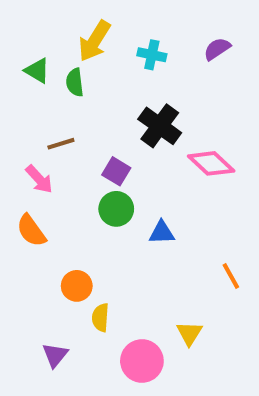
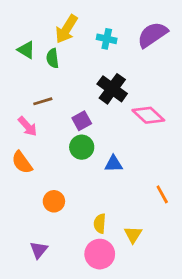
purple semicircle: (217, 49) -> (152, 35), size x1.6
purple square: (116, 171) -> (82, 121), turned 30
yellow semicircle: (100, 318) -> (100, 224), moved

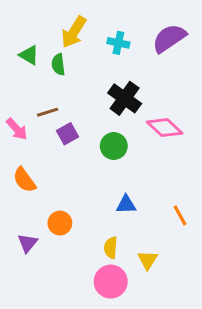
purple square: (82, 121) -> (68, 134), moved
pink arrow: (28, 126) -> (17, 129), moved
green circle: (82, 147) -> (114, 146), moved
blue triangle: (114, 164) -> (126, 205), moved
purple triangle: (39, 250) -> (28, 243), moved

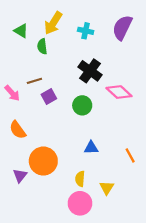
purple semicircle: (169, 38) -> (122, 28), turned -30
green triangle: (29, 55) -> (21, 31), moved
orange circle: (60, 223) -> (43, 161), size x1.6

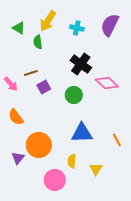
blue triangle: (91, 148) -> (82, 133), size x1.6
pink circle: (80, 203) -> (55, 180), moved

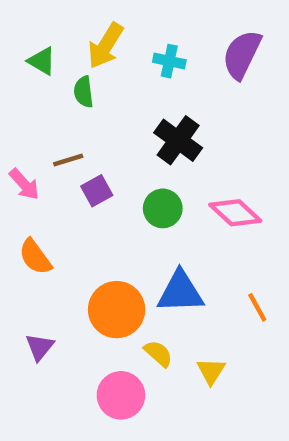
pink diamond: (107, 83) -> (235, 213), moved
orange circle: (39, 145) -> (117, 310), moved
yellow semicircle: (72, 161) -> (158, 354), turned 128

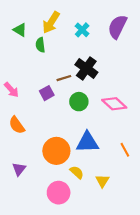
cyan cross: (169, 61) -> (82, 30), turned 32
brown line: (68, 160) -> (64, 78), moved

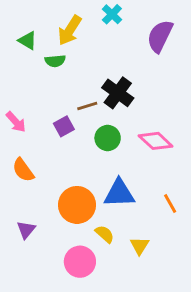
cyan cross: (82, 30) -> (112, 14), moved
green semicircle: (40, 45) -> (55, 61), turned -88

